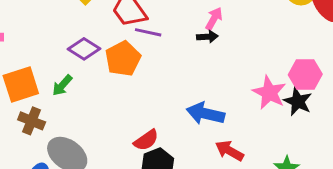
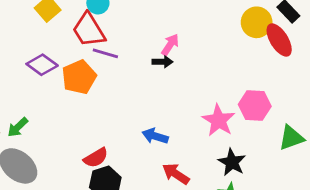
green arrow: (62, 85) -> (18, 127), moved
black star: (298, 101) -> (232, 162), moved
blue arrow: (205, 114) -> (155, 136), size x0.7

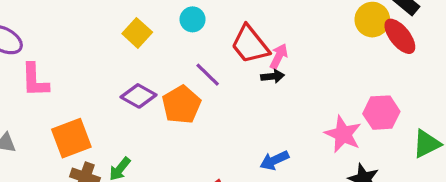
red trapezoid: (89, 30) -> (250, 45), moved
purple line: (105, 53) -> (208, 75), turned 35
blue arrow: (155, 136) -> (274, 160), turned -35

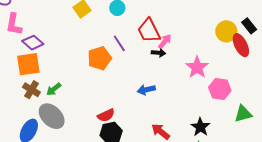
purple diamond: (138, 96) -> (33, 43), moved
pink star: (343, 134) -> (197, 67), moved
blue arrow: (274, 160) -> (146, 90), moved

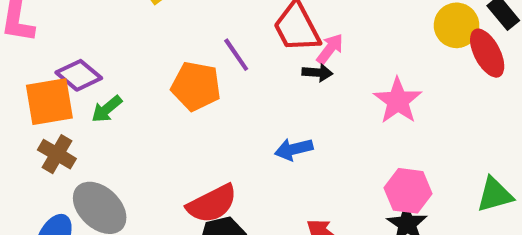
purple diamond: (33, 43) -> (79, 75), moved
orange pentagon: (99, 58) -> (196, 86), turned 30
green arrow: (54, 89) -> (107, 109), moved
pink hexagon: (220, 89) -> (408, 191), moved
red semicircle: (106, 115) -> (212, 204), size x1.4

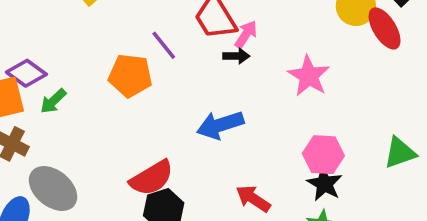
blue arrow: (294, 149) -> (220, 125), size x1.4

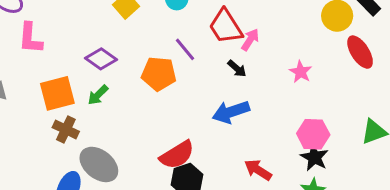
red ellipse: (385, 28) -> (360, 52), moved
black arrow: (236, 56) -> (237, 69), moved, turned 42
purple diamond: (26, 73) -> (101, 59), moved
pink star: (309, 76) -> (301, 72), size x0.7

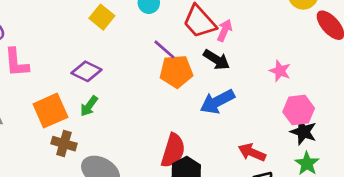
black arrow: (237, 69) -> (217, 60), size x1.4
pink star: (301, 72) -> (280, 71), moved
orange pentagon: (159, 74) -> (176, 71), moved
red semicircle: (177, 155) -> (173, 151), turned -32

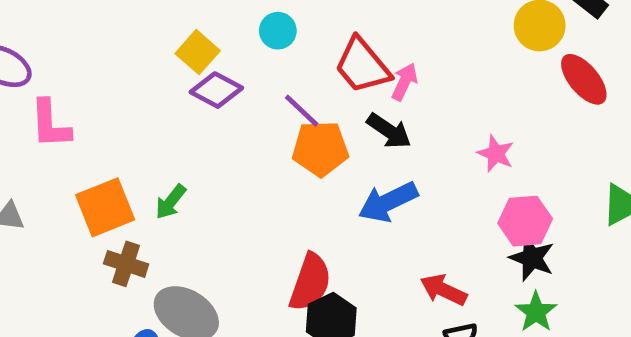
purple diamond: (86, 71) -> (216, 90), moved

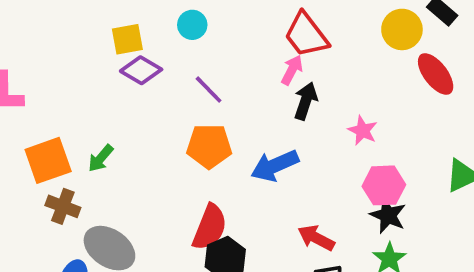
yellow square: (198, 52) -> (127, 39), turned 36
red trapezoid: (362, 66) -> (306, 35), moved
black arrow: (389, 131) -> (306, 101), moved, turned -108
orange pentagon: (320, 149) -> (209, 146), moved

